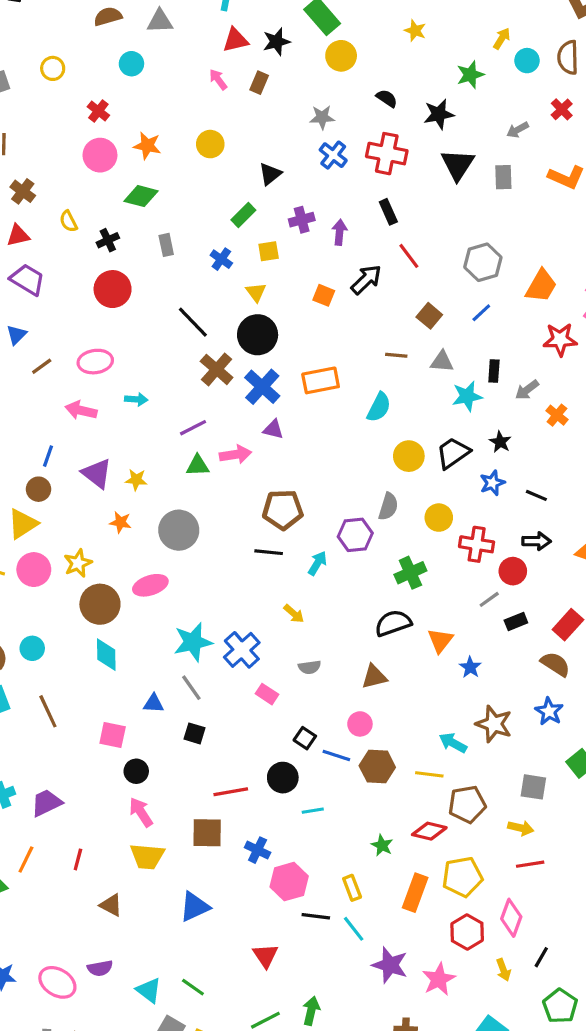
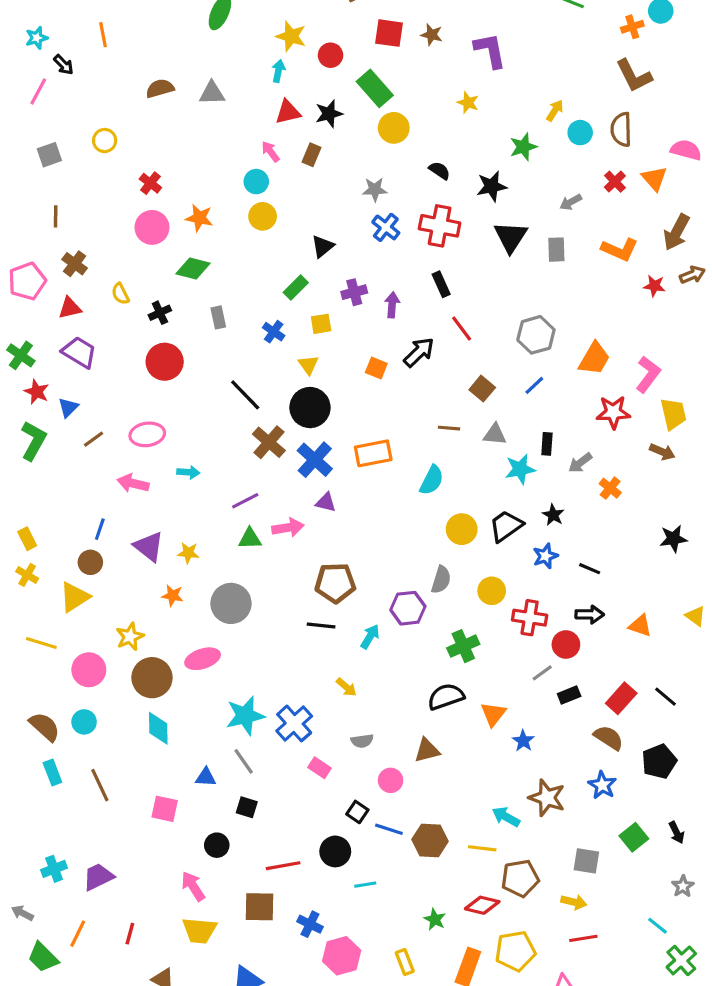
cyan circle: (131, 64) -> (256, 182), moved
pink circle: (34, 570) -> (89, 670), moved
pink circle: (360, 724) -> (391, 780), moved
black circle: (136, 771) -> (217, 845), moved

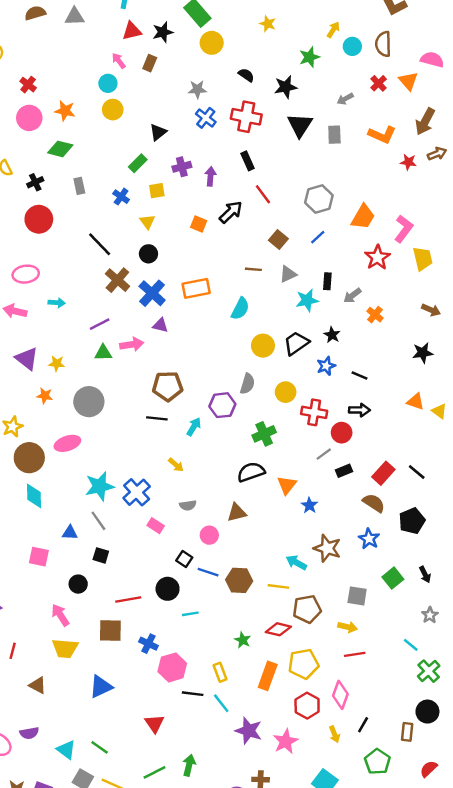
black circle: (310, 408) -> (148, 254), size x0.6
red star: (613, 412) -> (377, 257), turned -30
gray triangle: (495, 434) -> (288, 274), turned -30
brown arrow: (662, 452) -> (431, 310), moved
orange triangle: (640, 626) -> (416, 402), moved

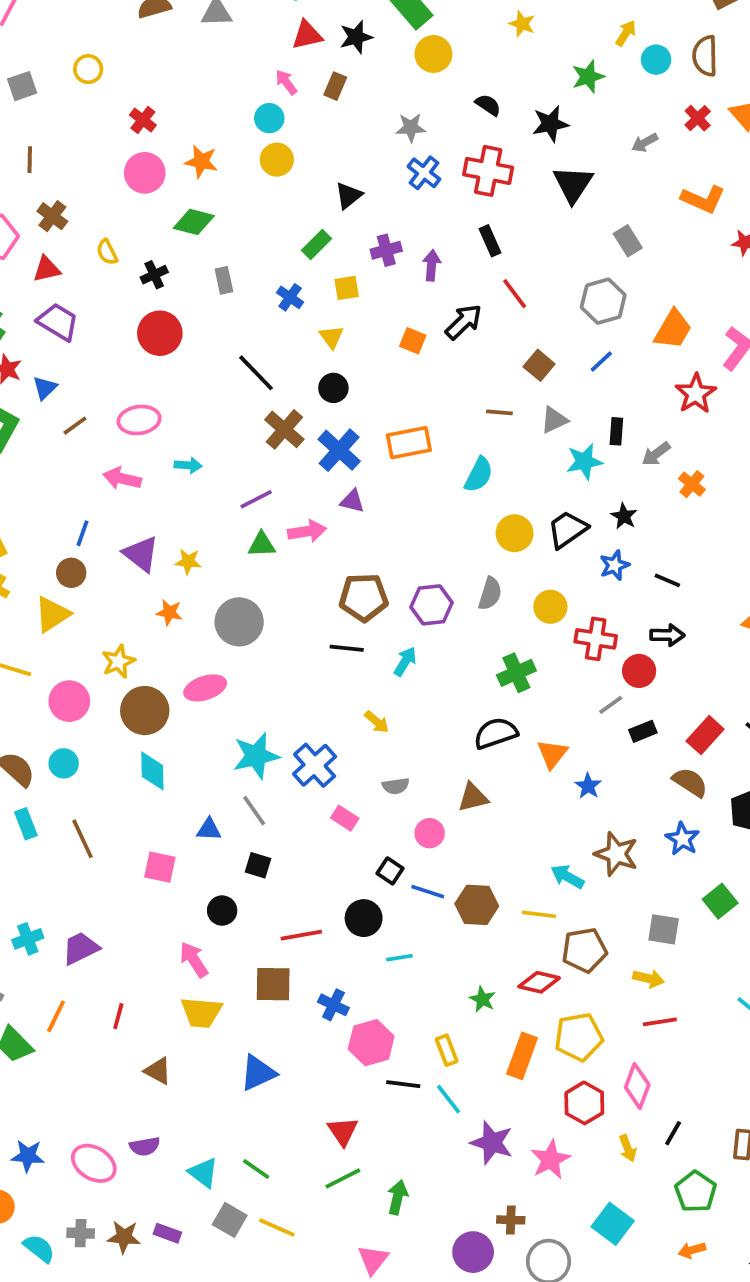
gray rectangle: (334, 135) -> (628, 241), moved, turned -30
purple hexagon: (222, 405) -> (432, 605), moved
green line: (154, 772) -> (343, 1178), moved

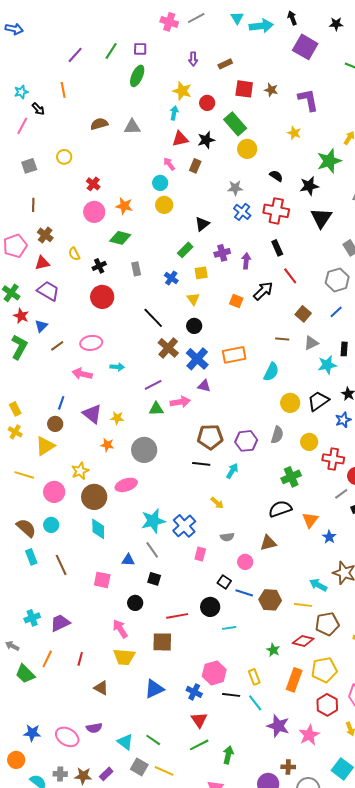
green star: (588, 77) -> (329, 161), size x1.4
pink rectangle: (345, 818) -> (200, 554), turned 72
blue cross: (333, 1005) -> (194, 692), moved
purple rectangle: (167, 1233) -> (106, 774), turned -64

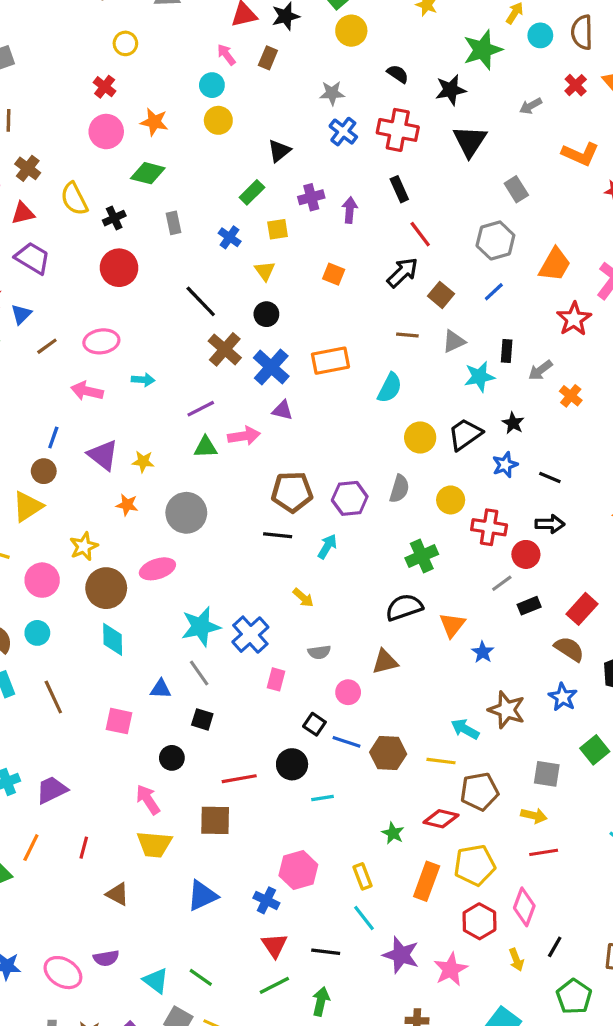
yellow circle: (64, 157) -> (125, 43), moved
yellow semicircle: (74, 254) -> (74, 199), size x1.5
black arrow: (263, 291) -> (403, 273), moved
black line: (231, 695) -> (326, 952), moved

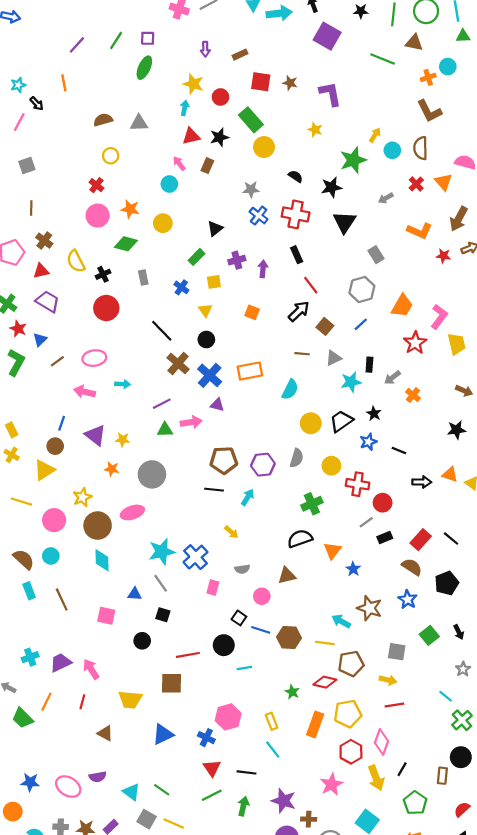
yellow circle: (218, 120) -> (163, 223), moved
black arrow: (550, 524) -> (422, 482), moved
pink arrow: (148, 800) -> (91, 669), moved
purple star: (401, 955) -> (284, 801), moved
yellow arrow: (516, 960) -> (376, 778), size x1.6

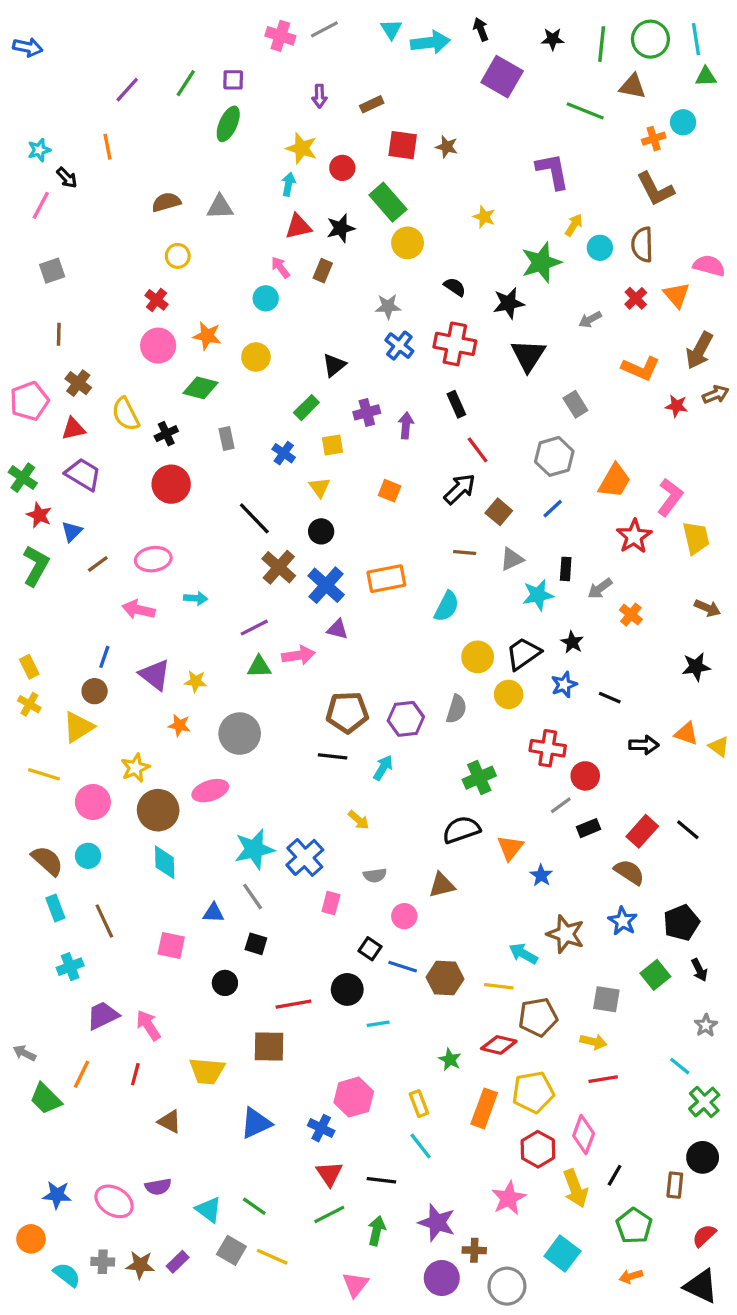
purple L-shape: (330, 94) -> (553, 171), moved
yellow circle: (331, 466) -> (509, 694), moved
black pentagon: (447, 583) -> (681, 923), moved
cyan cross: (30, 657) -> (70, 967), moved

